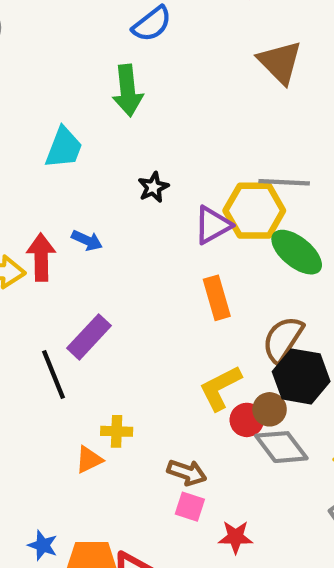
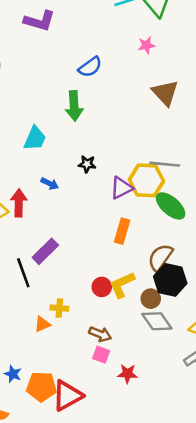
black star: (153, 187) -> (87, 164), turned 30
blue arrow: (87, 240) -> (50, 184), moved
orange rectangle: (217, 298) -> (122, 231), turned 30
red circle: (247, 420) -> (102, 287), moved

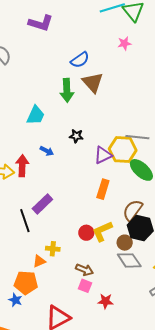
brown triangle: (165, 93) -> (93, 82), moved
orange pentagon: (41, 387) -> (26, 283), moved

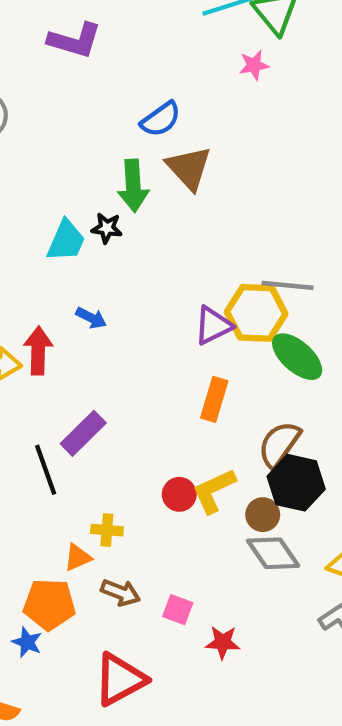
pink star: (124, 43) -> (254, 65), moved
black star: (76, 136) -> (107, 228), moved
brown arrow: (84, 270) -> (121, 593), moved

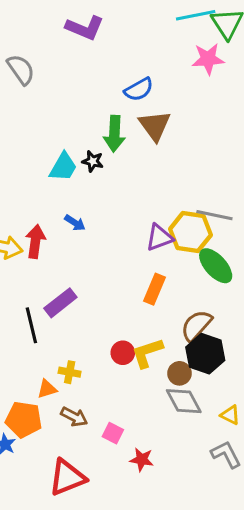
pink star: (254, 65) -> (208, 59), size x1.5

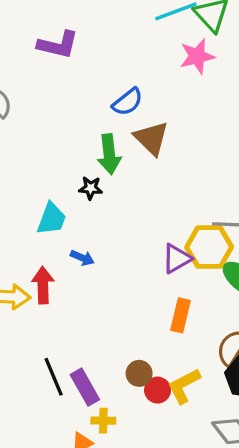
cyan trapezoid: (63, 167) -> (52, 219), moved
purple rectangle: (60, 303) -> (85, 387), moved, turned -72
brown circle: (179, 373) -> (139, 373), moved

